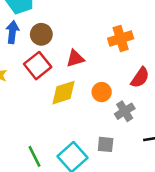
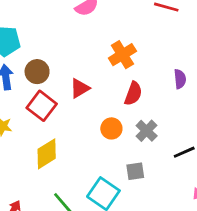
red semicircle: (140, 78) -> (133, 94), moved
orange circle: (102, 92) -> (111, 128), moved
yellow diamond: (64, 93) -> (47, 154), moved

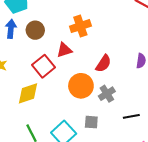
orange cross: (122, 55) -> (80, 26), moved
red square: (42, 106) -> (43, 66), moved
orange circle: (111, 128) -> (81, 86), size x1.5

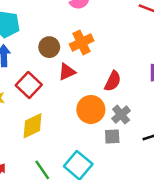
brown circle: (35, 30) -> (49, 47), moved
red square: (43, 66) -> (29, 85), moved
gray square: (91, 122) -> (112, 136), moved

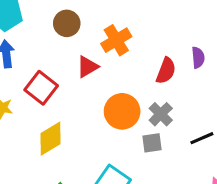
orange cross: (82, 42) -> (116, 40), moved
brown circle: (49, 47) -> (67, 23), moved
red semicircle: (113, 81) -> (166, 71), moved

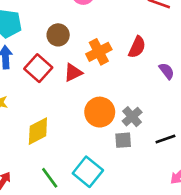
purple semicircle: (198, 58) -> (167, 71), turned -36
red semicircle: (166, 71) -> (137, 47), moved
red square: (41, 88) -> (38, 68), moved

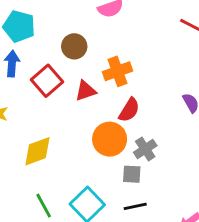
red semicircle: (137, 47) -> (129, 110), moved
black line: (165, 139) -> (135, 206), moved

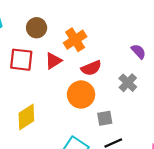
red square: (47, 81) -> (21, 60), turned -30
red semicircle: (129, 110) -> (91, 68), turned 48
gray cross: (145, 149) -> (128, 83), moved

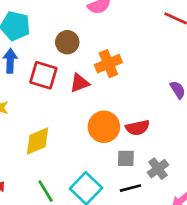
red semicircle: (91, 68) -> (138, 128), moved
gray cross: (128, 83) -> (158, 169), moved

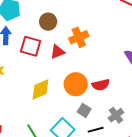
yellow diamond: (38, 141) -> (41, 89), moved
gray square: (126, 158) -> (84, 110), moved, turned 32

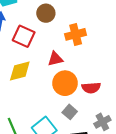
red triangle: (57, 52) -> (55, 59), moved
yellow diamond: (41, 89) -> (20, 71), moved

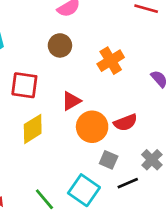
brown circle: (46, 13) -> (60, 45), moved
orange cross: (76, 34) -> (111, 61), moved

